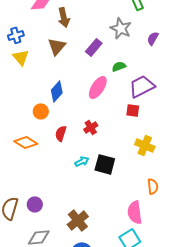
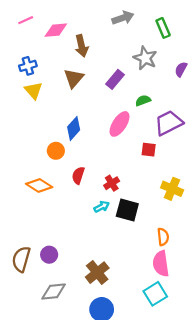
red square: (133, 110) -> (149, 150), moved
red cross: (91, 127) -> (112, 183), moved
orange semicircle: (153, 186) -> (163, 237), moved

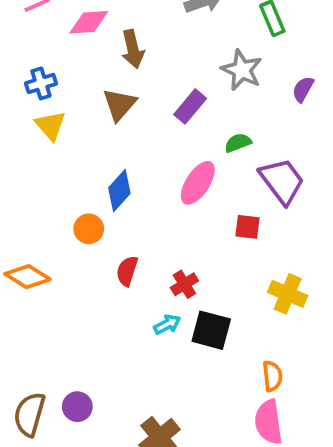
purple trapezoid: (169, 123) -> (282, 181), turned 80
orange diamond: (39, 185) -> (28, 277), moved

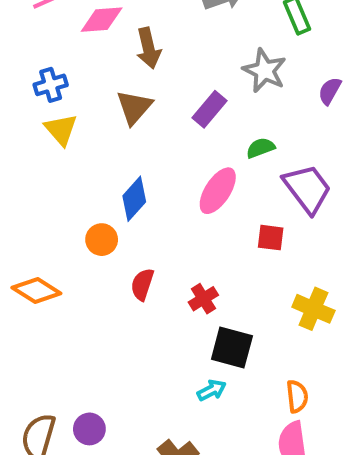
cyan arrow: (167, 324) -> (212, 390), moved

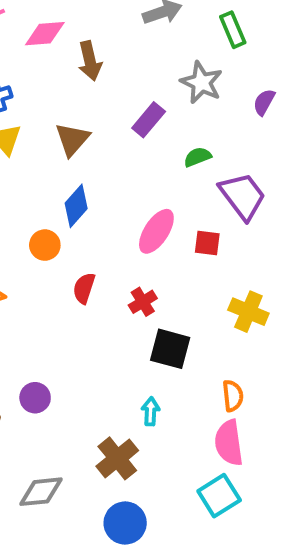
brown triangle: (134, 107) -> (72, 139), moved
pink ellipse: (218, 191) -> (156, 231), moved
cyan arrow: (212, 390) -> (151, 411), moved, turned -60
purple circle: (89, 429) -> (35, 398), moved

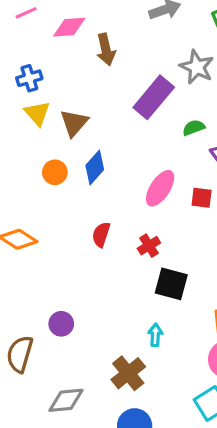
purple rectangle: (149, 120) -> (154, 97), size x1.5
brown triangle: (72, 139) -> (74, 123), moved
orange circle: (45, 245) -> (55, 172), moved

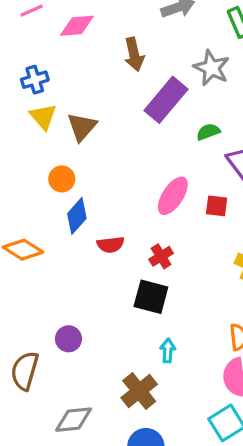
brown arrow: (106, 49) -> (134, 54), moved
blue diamond: (95, 167) -> (77, 216), moved
red semicircle: (101, 234) -> (111, 245), turned -115
black square: (171, 284) -> (151, 297), moved

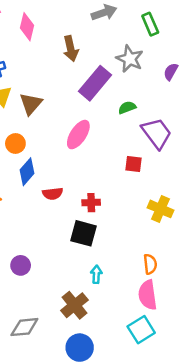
pink diamond: (77, 26) -> (27, 27), turned -72
pink ellipse: (173, 196) -> (78, 135), moved
red cross: (161, 256) -> (91, 203), turned 30

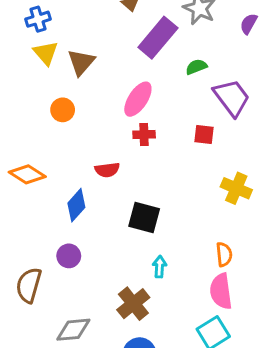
blue diamond: (27, 172) -> (76, 205), moved
red cross: (91, 203) -> (144, 134), moved

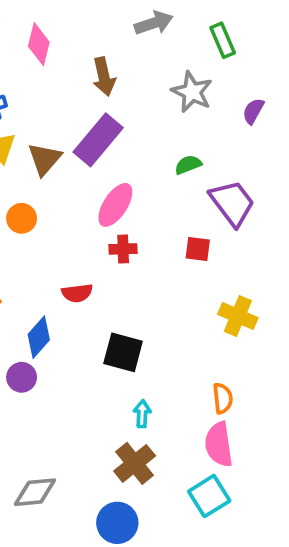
purple rectangle: (158, 38) -> (98, 140), moved
purple circle: (69, 256) -> (22, 377), moved
brown cross: (133, 304) -> (135, 463), moved

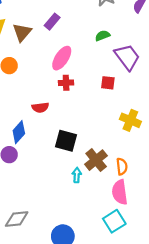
purple rectangle: (98, 140) -> (52, 22), size x0.6
brown cross: (135, 463) -> (96, 160), moved

